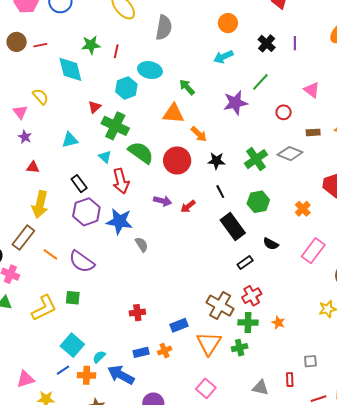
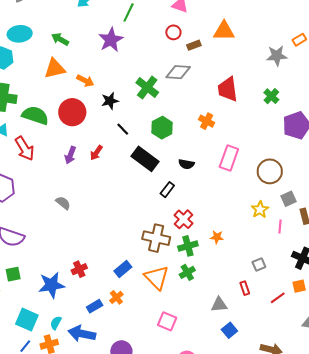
red circle: (284, 112) -> (173, 32), moved
purple arrow: (163, 201) -> (70, 155), turned 114
blue star: (119, 221) -> (52, 285), moved

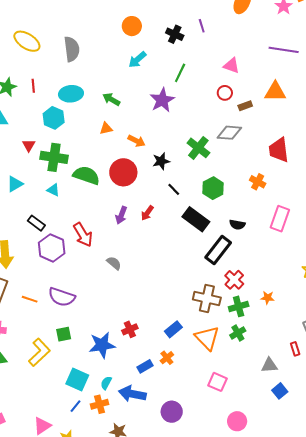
orange triangle: (55, 68) -> (106, 129), size x0.6
red arrow: (25, 149) -> (83, 235), moved
black rectangle: (167, 190) -> (218, 250), size x1.8

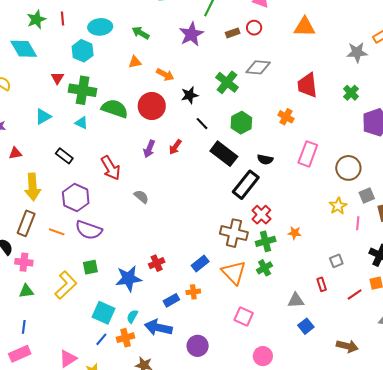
brown rectangle: (245, 106) -> (233, 33), moved
purple hexagon: (52, 248) -> (76, 198), moved
orange cross: (167, 358) -> (193, 292), turned 32

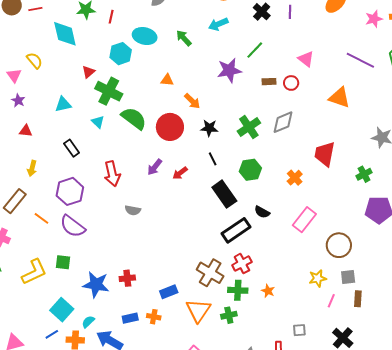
green arrow: (141, 33) -> (184, 38), moved
gray diamond: (258, 67) -> (283, 122), turned -45
yellow arrow: (33, 187) -> (32, 168), size x0.6
gray semicircle: (141, 197) -> (133, 210), turned 133

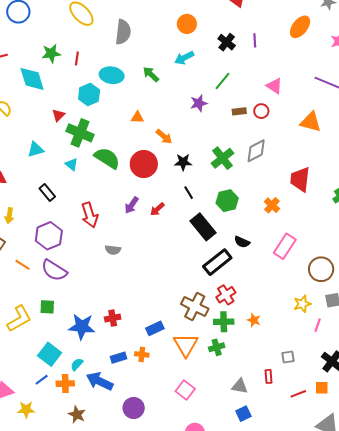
purple star: (229, 70) -> (199, 103), size x0.7

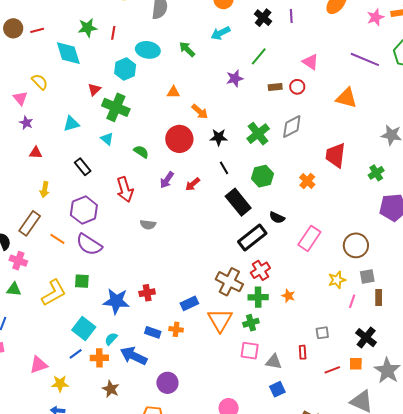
green semicircle: (107, 158) -> (141, 152), moved, size x0.6
pink rectangle: (285, 246) -> (309, 238), moved
blue rectangle: (119, 358) -> (153, 332), turned 35
pink square: (185, 390) -> (250, 351), moved, turned -30

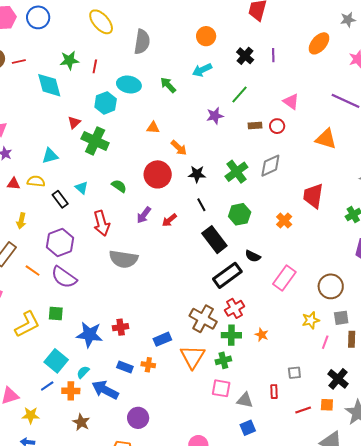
yellow semicircle: (40, 82) -> (36, 181), moved, turned -42
cyan triangle: (107, 139) -> (82, 188), moved
gray semicircle: (148, 225) -> (124, 259), size x1.8

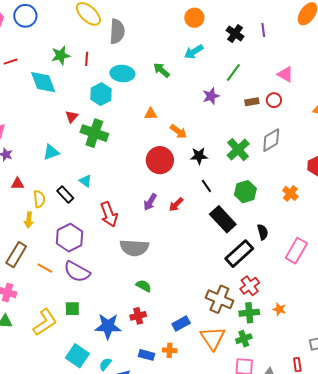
gray semicircle: (142, 42) -> (117, 31), moved
yellow semicircle: (36, 181) -> (39, 199), moved, turned 84
green semicircle: (119, 186) -> (144, 286), moved
black semicircle: (253, 256) -> (263, 232), turned -126

